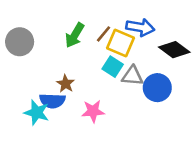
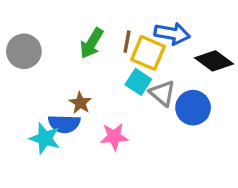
brown line: (104, 34) -> (127, 42), turned -30
gray triangle: (132, 76) -> (162, 93), turned 35

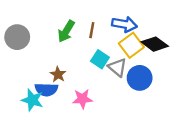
yellow square: (148, 53) -> (131, 45), moved, turned 30

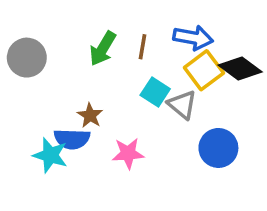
blue circle: (140, 78) -> (218, 148), moved

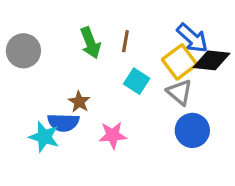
blue arrow: (193, 38) -> (192, 38), moved, turned 32
green arrow: (103, 49) -> (90, 43), turned -52
black diamond: (240, 68) -> (211, 60), turned -30
gray triangle: (182, 105) -> (180, 92), moved

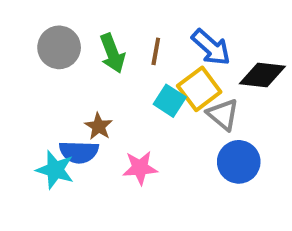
blue arrow: (192, 38) -> (211, 47), moved
gray circle: (23, 51) -> (59, 47), moved
yellow square: (180, 62) -> (199, 89), moved

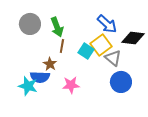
brown line: (156, 51) -> (62, 46), moved

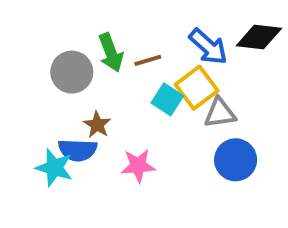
gray circle: (30, 24) -> (72, 72), moved
black diamond: (133, 38) -> (259, 37), moved
brown line: (62, 46) -> (148, 60), moved, turned 64
gray triangle: (113, 58) -> (220, 113), turned -48

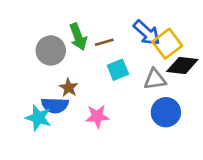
black diamond: (259, 37) -> (182, 66), moved
yellow square: (197, 88) -> (167, 44), moved
cyan square: (167, 99) -> (118, 70), turned 35

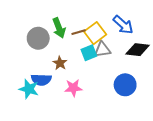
blue arrow: (147, 33) -> (123, 25), moved
yellow square: (167, 44) -> (95, 33), moved
gray triangle: (155, 79) -> (102, 50), moved
brown star: (69, 88) -> (60, 63), moved

